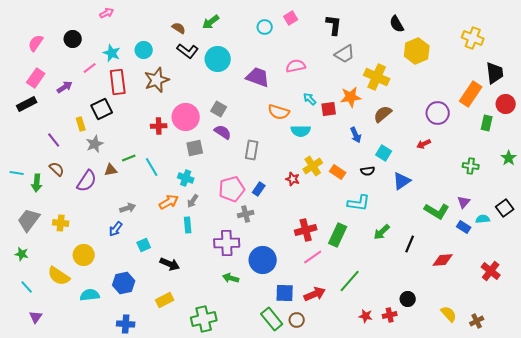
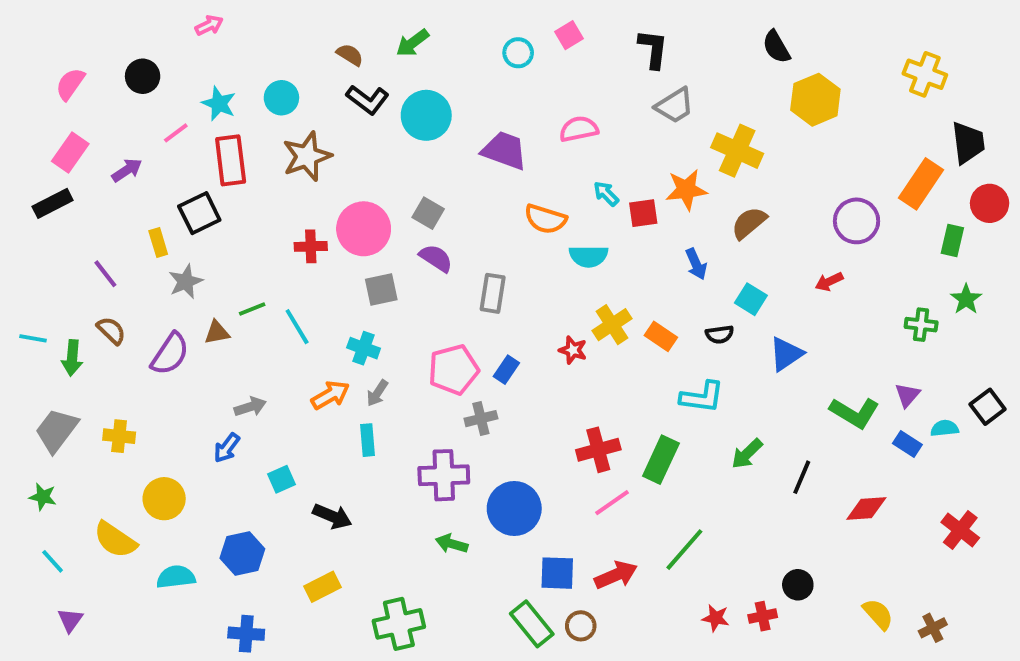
green star: (509, 158) -> (966, 299), moved

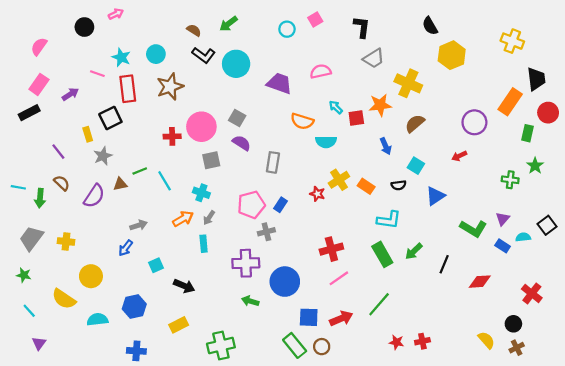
black circle: (143, 76) -> (84, 27), moved
pink line: (176, 133) -> (97, 74), turned 56
green rectangle: (661, 460) -> (382, 254), moved, turned -55
black circle: (798, 585) -> (513, 324), moved

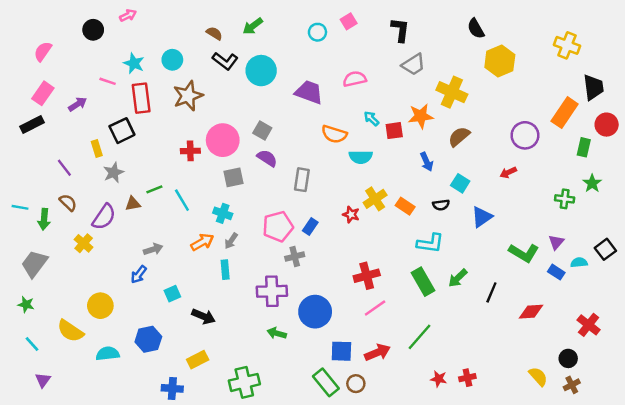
yellow cross: (66, 241) -> (84, 243), moved, turned 35
blue cross: (136, 351) -> (172, 388), moved

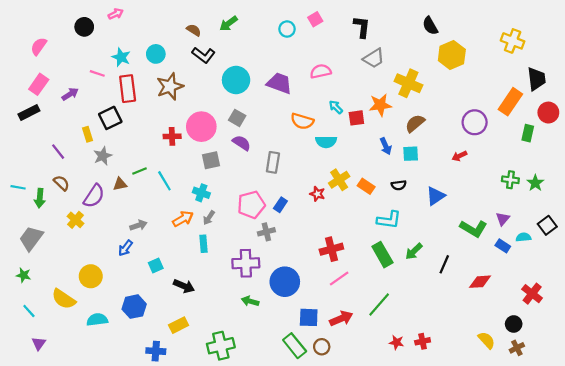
cyan circle: (261, 71) -> (236, 80), moved
cyan square: (460, 183) -> (411, 154), moved, turned -35
green star: (592, 183) -> (535, 183), moved

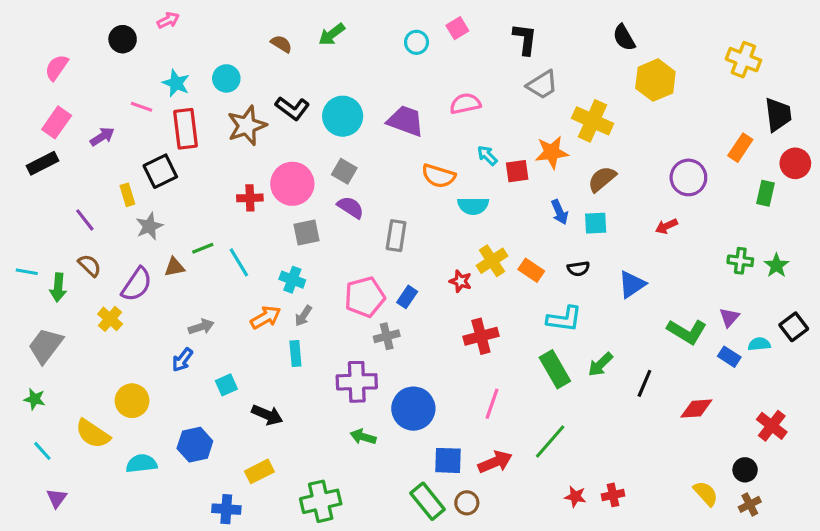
black L-shape: (204, 55) -> (292, 108), moved
orange rectangle: (510, 102) -> (740, 148), size x0.7
red cross: (331, 249) -> (481, 336), moved
pink line: (339, 278) -> (492, 404), turned -36

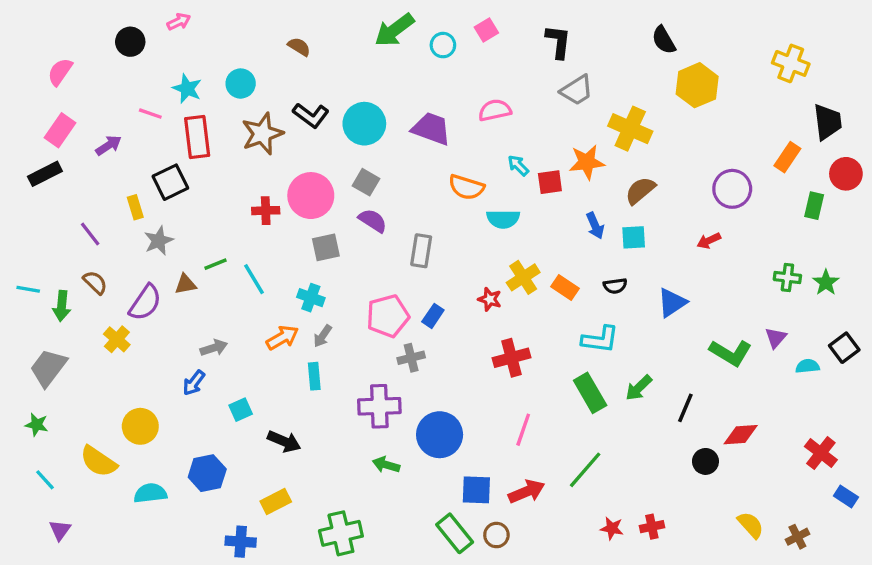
green arrow: (332, 34) -> (394, 30), moved, size x1.4
blue rectangle: (729, 357) -> (846, 497), moved
black circle: (745, 470) -> (705, 461), moved

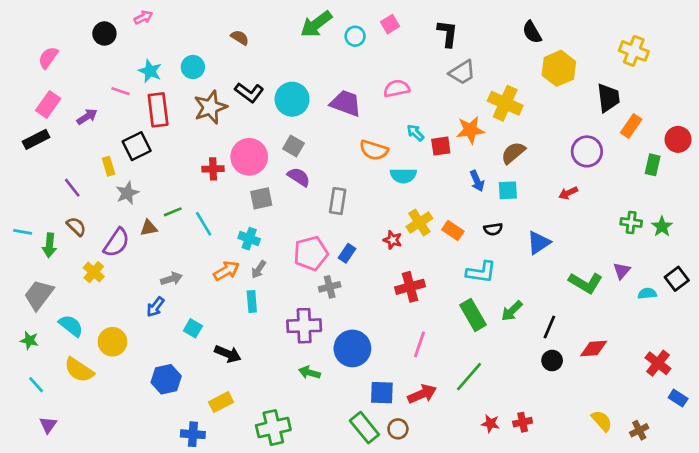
black trapezoid: (828, 122) -> (608, 98), moved
cyan square: (241, 410) -> (193, 328), turned -36
black circle: (705, 461) -> (552, 361), moved
cyan semicircle: (150, 493) -> (71, 326), moved, turned 45

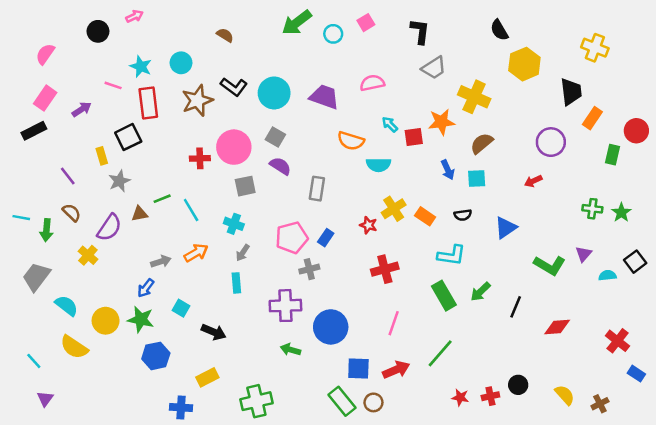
orange arrow: (226, 271) -> (196, 253), moved
green star: (29, 340) -> (141, 319), moved, size x1.5
black circle: (552, 361) -> (518, 385), moved

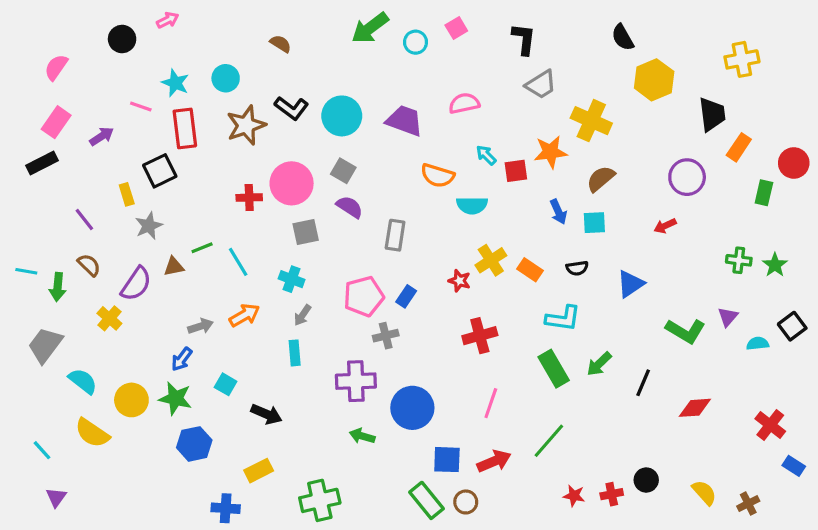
yellow cross: (595, 48) -> (742, 59), turned -32

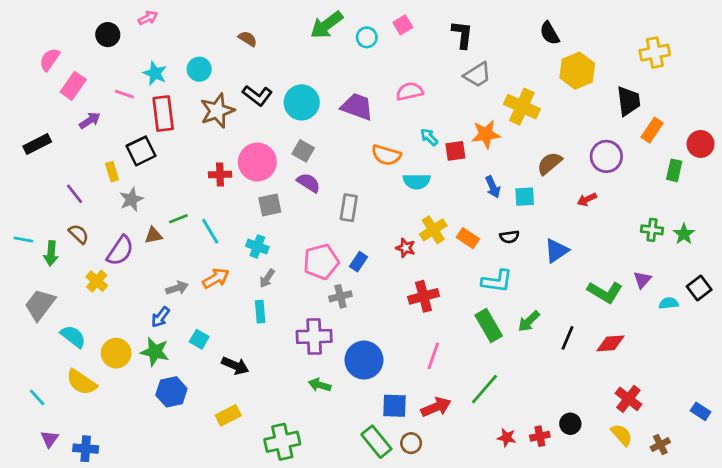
pink rectangle: (56, 122) -> (73, 86), moved
brown semicircle: (601, 179) -> (550, 163), moved
red diamond: (695, 408) -> (610, 343), moved
red cross: (770, 425) -> (628, 399), moved
blue cross: (226, 508) -> (86, 449), moved

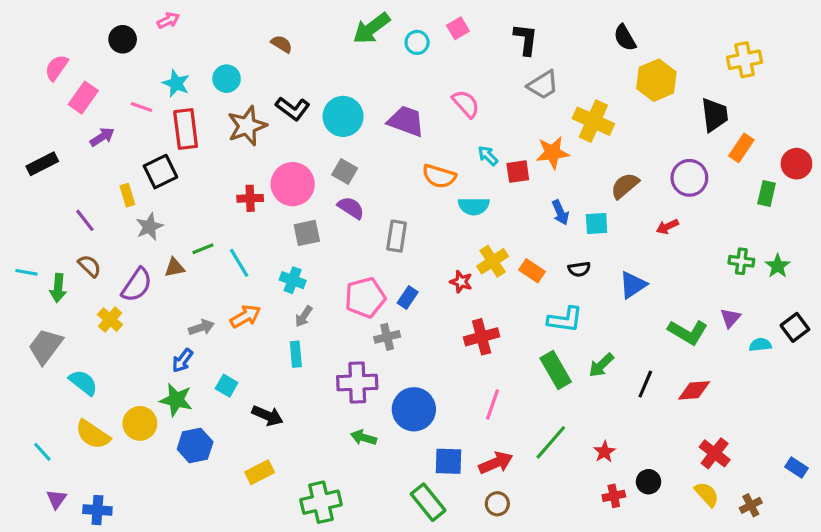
pink semicircle: (410, 91) -> (466, 104), turned 60
yellow circle: (116, 353) -> (140, 423), moved
red star: (507, 438) -> (604, 452), moved, turned 30
brown circle: (411, 443) -> (497, 504), moved

